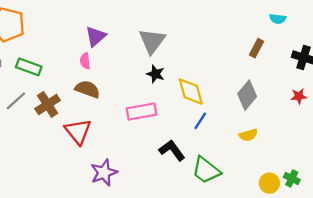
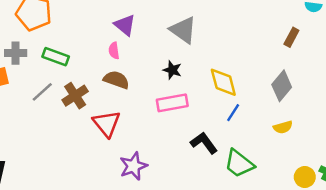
purple triangle: (96, 36) -> (125, 25), turned -40
gray triangle: (152, 41) -> (183, 30), turned -32
black star: (156, 74) -> (172, 70), moved

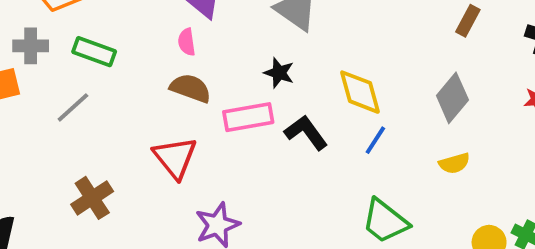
brown cross: (75, 96) -> (92, 198), moved
pink rectangle: (172, 103) -> (248, 117), moved
black L-shape: (204, 143) -> (306, 132), moved

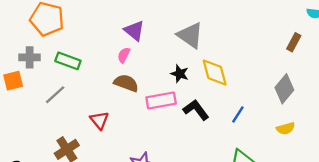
pink semicircle: (187, 42) -> (124, 55), turned 35
yellow diamond: (360, 92) -> (215, 73), moved
red triangle: (175, 158) -> (99, 120), moved, size x0.7

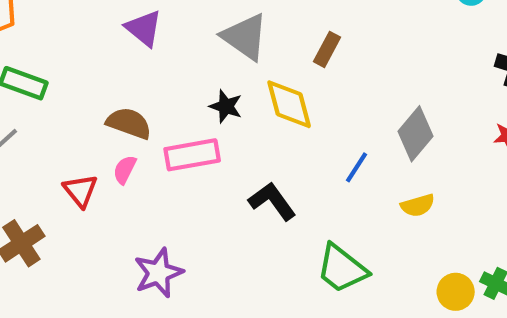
brown rectangle: (294, 42) -> (327, 49), moved
pink semicircle: (124, 55) -> (125, 170), moved
black L-shape: (196, 110) -> (272, 201), moved
blue line: (238, 114) -> (357, 167), moved

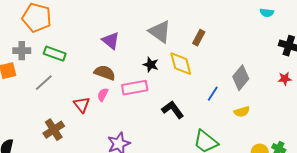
purple triangle: (144, 28) -> (111, 41), moved

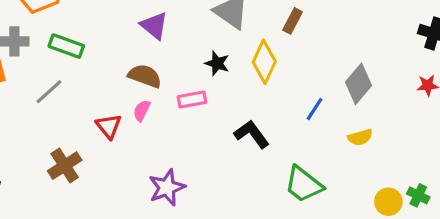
yellow diamond: (181, 64) -> (264, 62), turned 40
pink rectangle: (135, 88) -> (192, 100), size x0.7

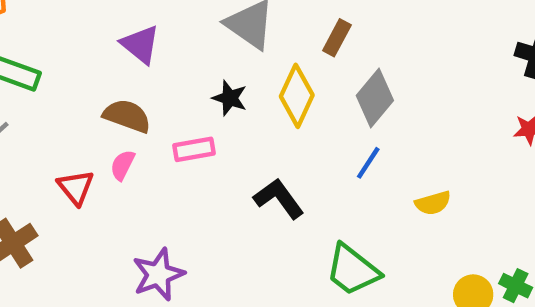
gray diamond: (359, 84) -> (375, 98), moved

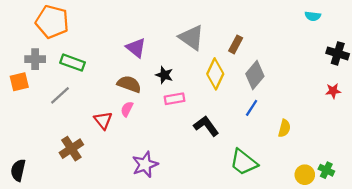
black star: (230, 98) -> (164, 75), moved
pink rectangle: (194, 149) -> (174, 99), moved
yellow semicircle: (433, 203) -> (284, 128), turned -60

